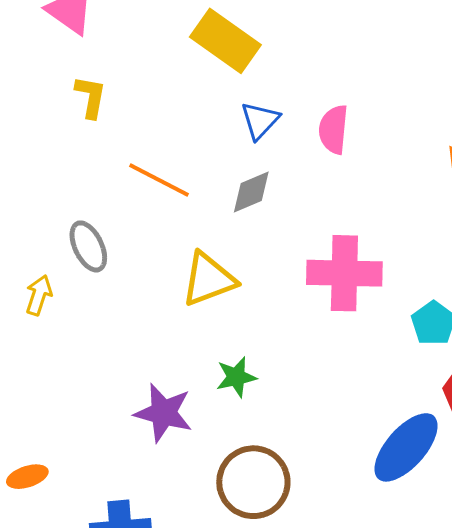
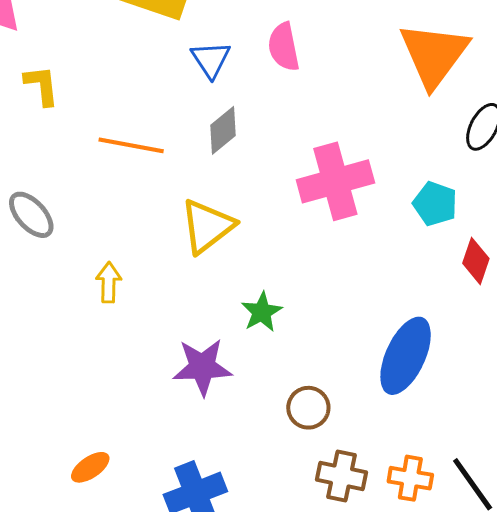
gray ellipse: (88, 246) -> (31, 215), moved
yellow arrow: (39, 295) -> (109, 282), moved
blue ellipse: (406, 447) -> (406, 356), moved
brown circle: (253, 482) -> (308, 408), size x0.6

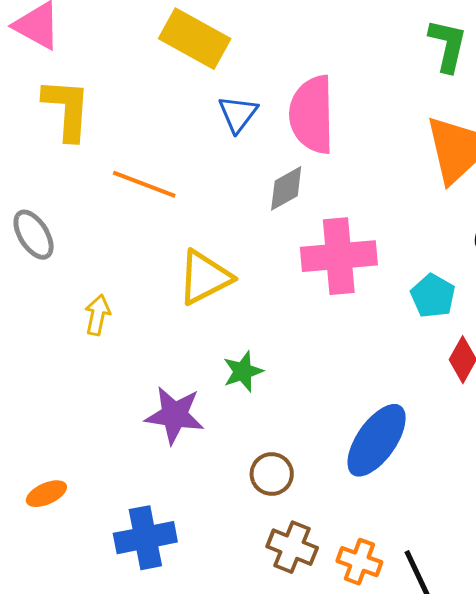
pink semicircle: (284, 47) -> (312, 115), size x1.6
yellow L-shape: (42, 85) -> (67, 109), size x1.5
gray diamond: (223, 130) -> (286, 188), moved

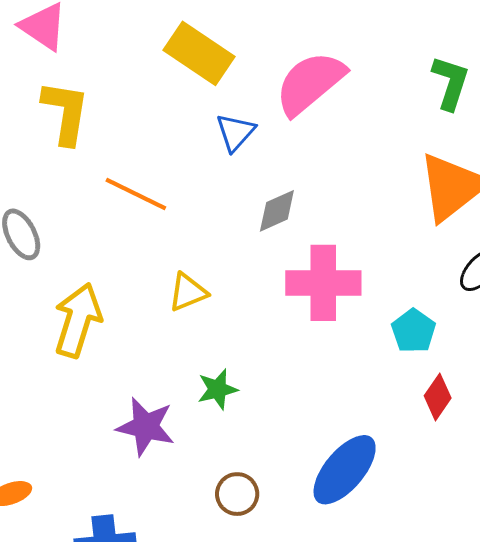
pink semicircle: (312, 115) -> (310, 83), moved, turned 46
yellow triangle: (205, 277) -> (188, 292), size x0.7
yellow arrow: (98, 315) -> (78, 320), size x1.8

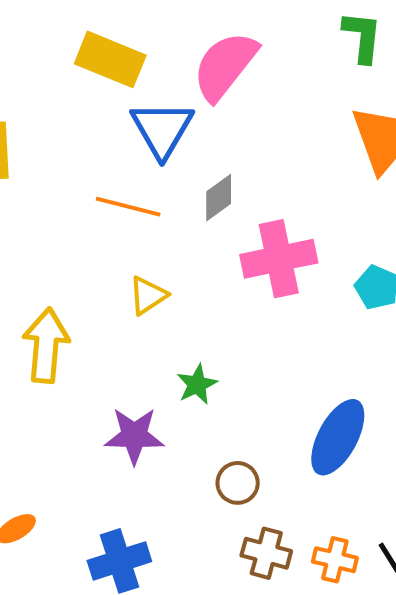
blue triangle: (235, 132) -> (162, 129), size x1.6
orange line: (136, 194) -> (128, 207), moved

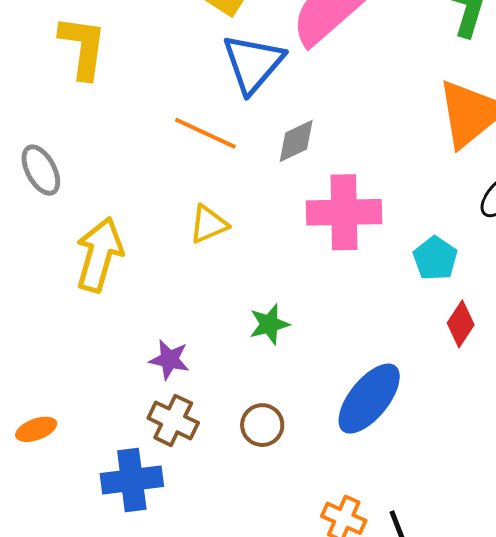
green star: (197, 384) -> (269, 324), moved
purple star: (134, 436) -> (169, 360), size x0.7
brown cross: (266, 553) -> (173, 420), moved

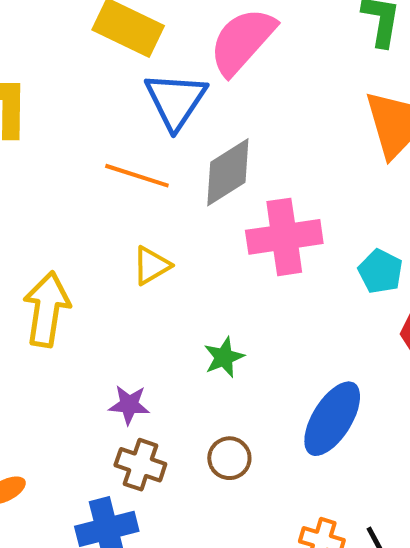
gray diamond: (296, 141) -> (228, 172), size x1.5

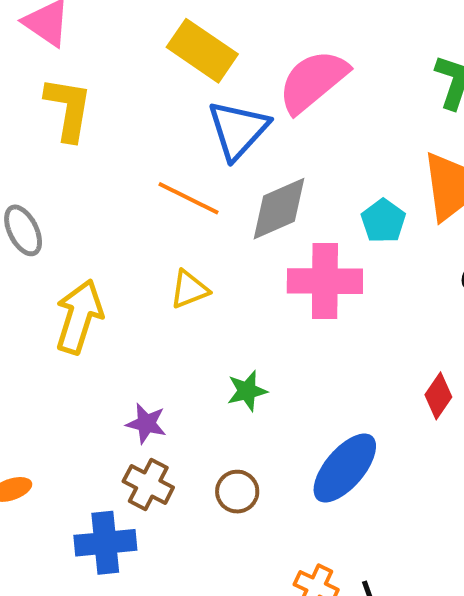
cyan pentagon: (380, 271) -> (383, 221), moved

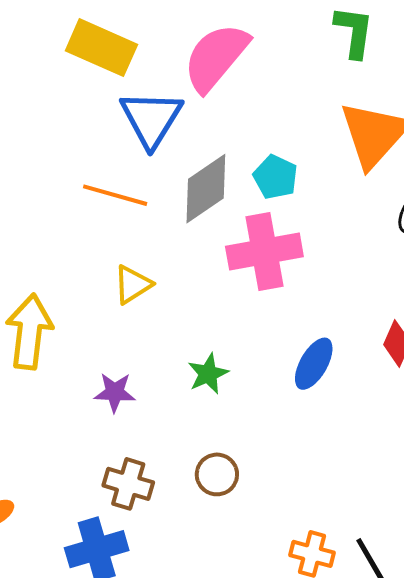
cyan pentagon: (383, 221) -> (276, 177), moved
purple star: (146, 424) -> (115, 392), moved
blue ellipse: (345, 468) -> (314, 364), moved, size x0.7

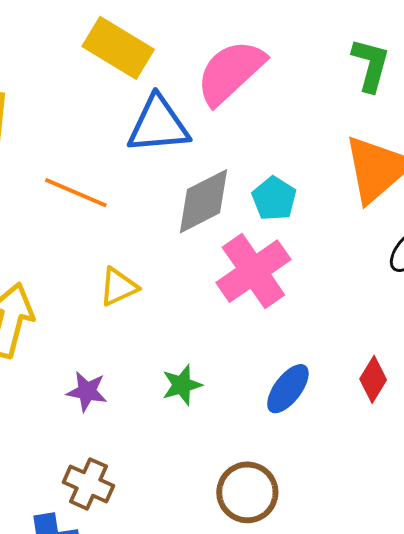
blue triangle: (151, 119) -> (158, 125), turned 46
orange line: (115, 195) -> (76, 193), moved
pink cross: (264, 251) -> (253, 271), turned -32
brown circle: (217, 474) -> (247, 492), moved, size x1.4

